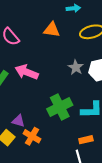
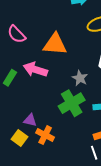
orange triangle: (52, 30) -> (55, 44), moved, size x1.4
gray star: (76, 67) -> (80, 78), moved

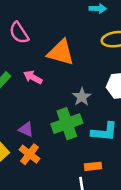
pink arrow: (35, 70) -> (33, 77), size x0.7
purple triangle: (30, 120) -> (26, 129), moved

